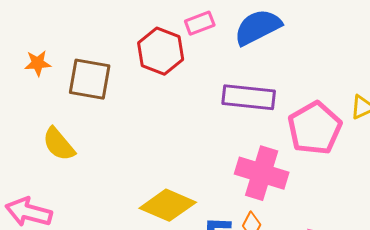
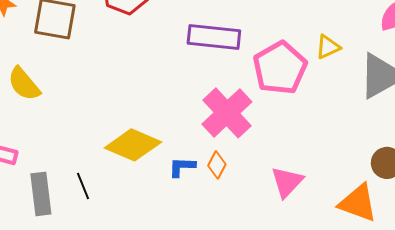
pink cross: (262, 173) -> (227, 113), turned 30

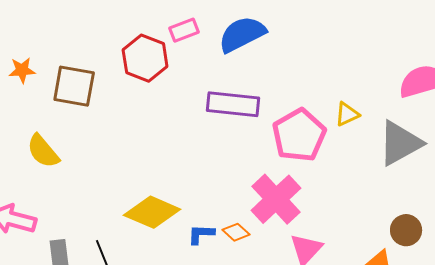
pink cross: (227, 113) -> (276, 199), moved
orange diamond: (217, 165) -> (236, 232), turned -76

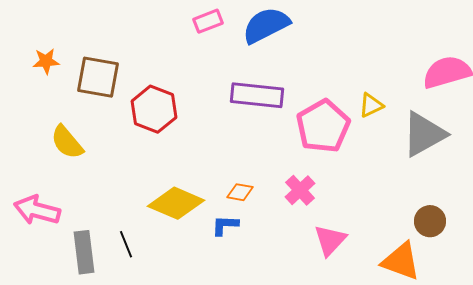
red hexagon: (145, 58) -> (154, 109), moved
pink cross: (276, 199) -> (300, 190), size x0.6
orange diamond: (236, 232) -> (240, 192), moved, turned -32

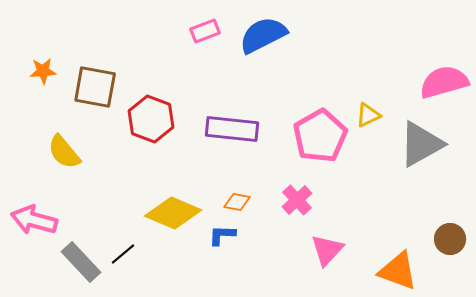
purple rectangle: (257, 95) -> (232, 129), moved
brown circle: (430, 221) -> (450, 239), moved
black line: (126, 244) -> (123, 254), turned 72
gray rectangle: (84, 252) -> (81, 262), turned -36

